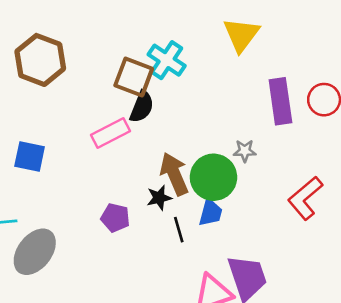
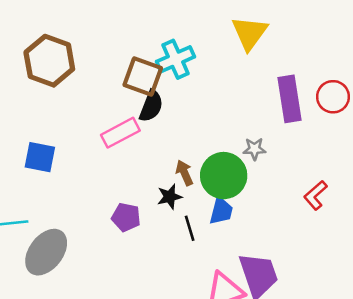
cyan cross: (167, 60) -> (176, 59), turned 33
brown arrow: (174, 174) -> (184, 173), size x0.6
red L-shape: (305, 198) -> (315, 195), size x0.7

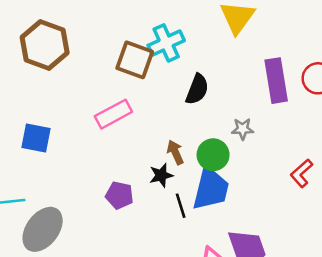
black semicircle: (151, 106) -> (197, 89), moved
green circle: (224, 176) -> (213, 155), size x0.7
blue trapezoid: (221, 211) -> (211, 189), size x1.6

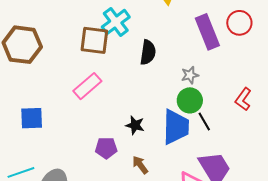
brown arrow: (175, 152) -> (140, 165), moved
green circle: (213, 155) -> (190, 100), moved
black star: (161, 175) -> (135, 125), turned -30
black line: (181, 206) -> (204, 121), moved

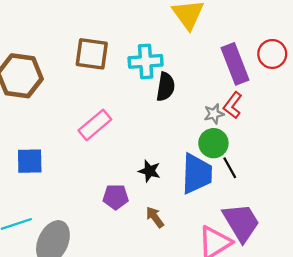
cyan cross: (116, 22) -> (146, 61), moved, turned 32
brown square: (94, 40) -> (92, 54), moved
red L-shape: (243, 99) -> (233, 105), moved

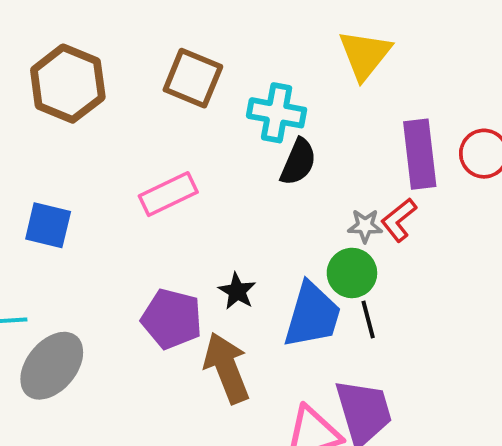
purple pentagon: (116, 197) -> (172, 319), size x1.4
brown arrow: (155, 217) -> (227, 368), size x1.8

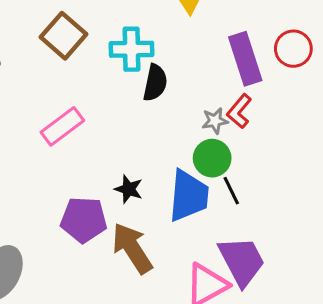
brown square: (193, 78) -> (63, 36), turned 30

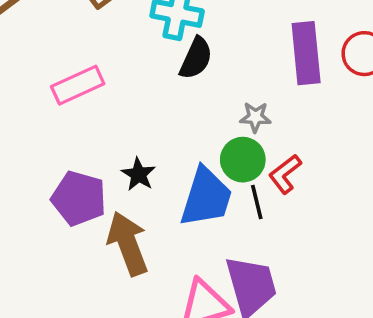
red L-shape: (239, 111) -> (285, 174), moved

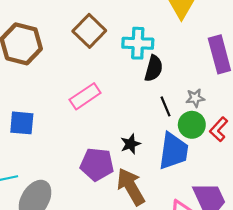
black star: (138, 174) -> (130, 144), turned 30
black line: (257, 202) -> (166, 106), moved

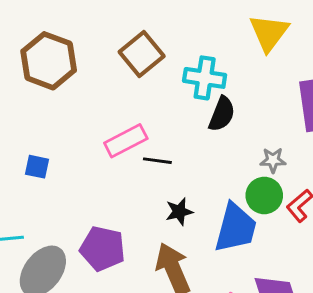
black line: (166, 106) -> (157, 161), moved, turned -66
blue square: (22, 123) -> (37, 167), size x0.7
purple pentagon: (97, 164) -> (102, 249), moved

